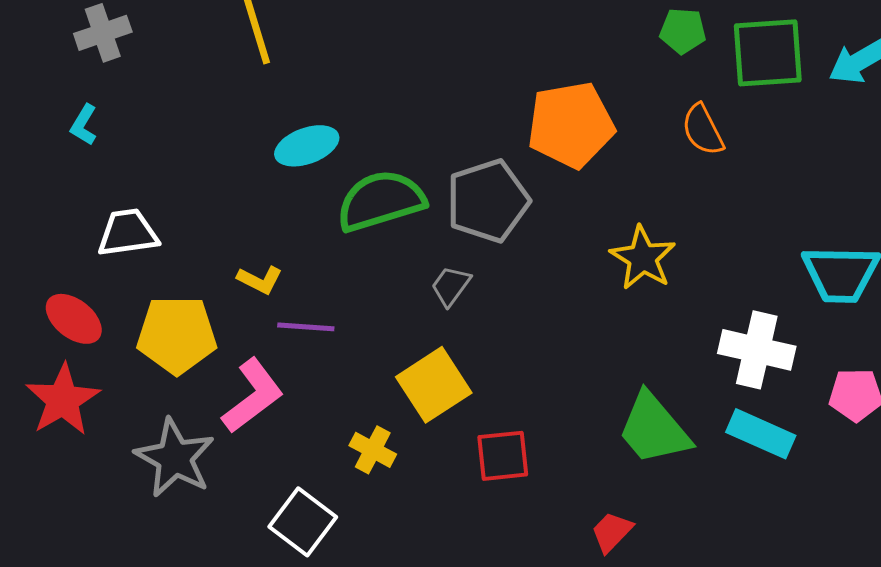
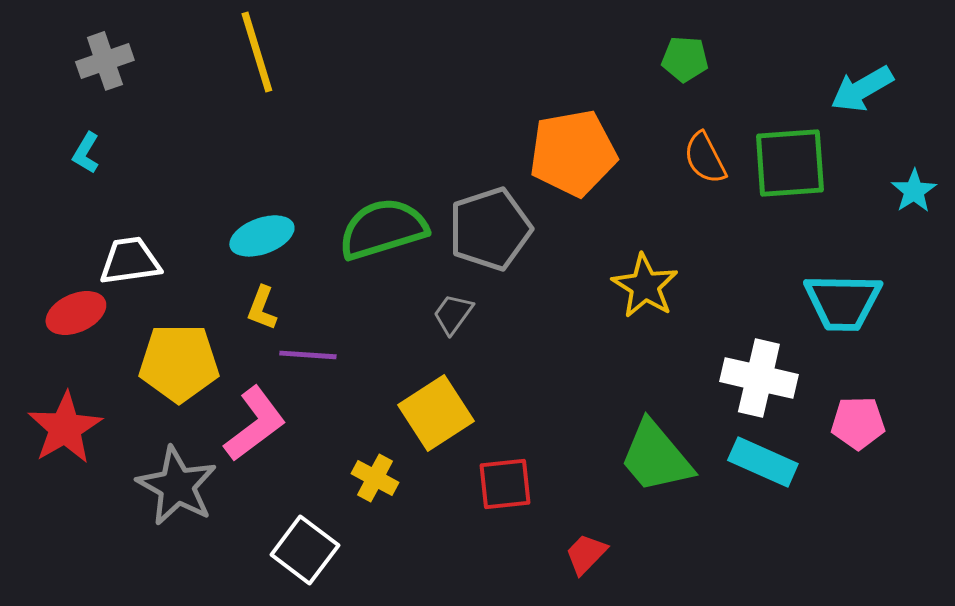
green square: (768, 53) -> (790, 163), moved
cyan ellipse: (307, 146) -> (262, 236), moved
yellow L-shape: (260, 280) -> (262, 308), turned 84
red ellipse: (74, 319) -> (76, 313), moved, turned -62
red trapezoid: (612, 532) -> (586, 554), moved

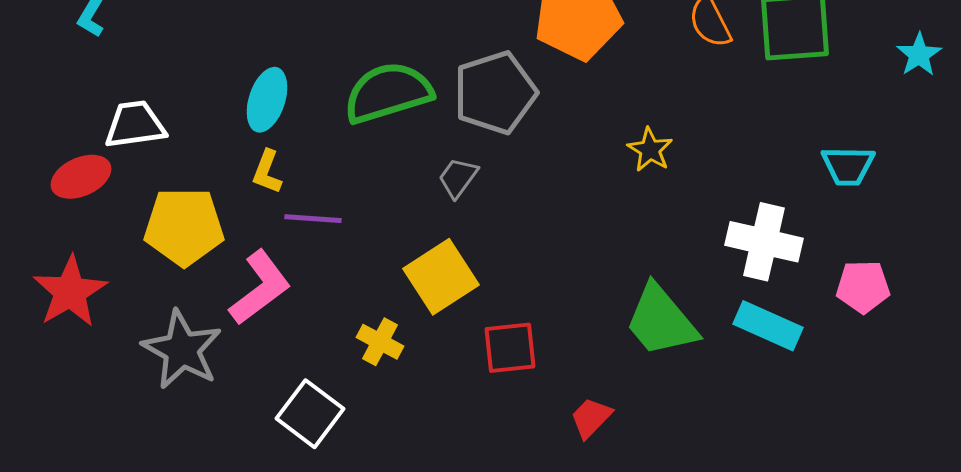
cyan ellipse: (262, 236) -> (267, 100), turned -52
yellow star: (645, 286) -> (650, 150), size x0.7
cyan trapezoid: (843, 302) -> (848, 166), size x0.7

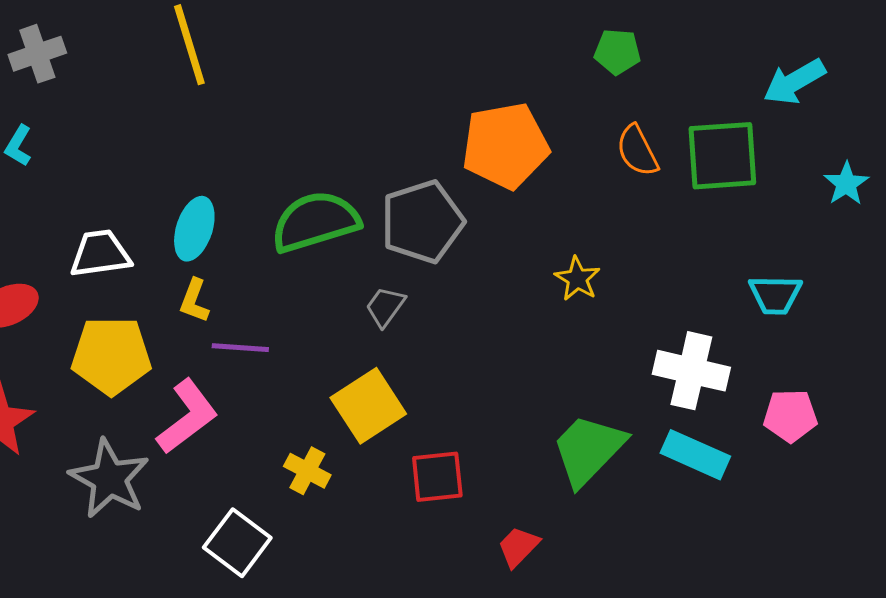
white trapezoid: (135, 125) -> (100, 254), moved
green trapezoid: (661, 321) -> (588, 450), turned 84

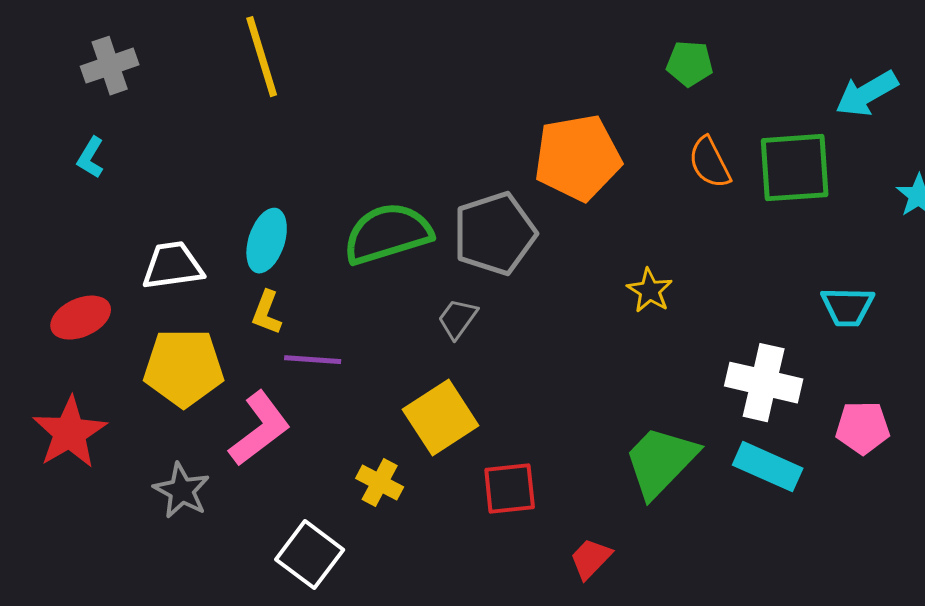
gray star: (109, 479) -> (182, 491), size x0.7

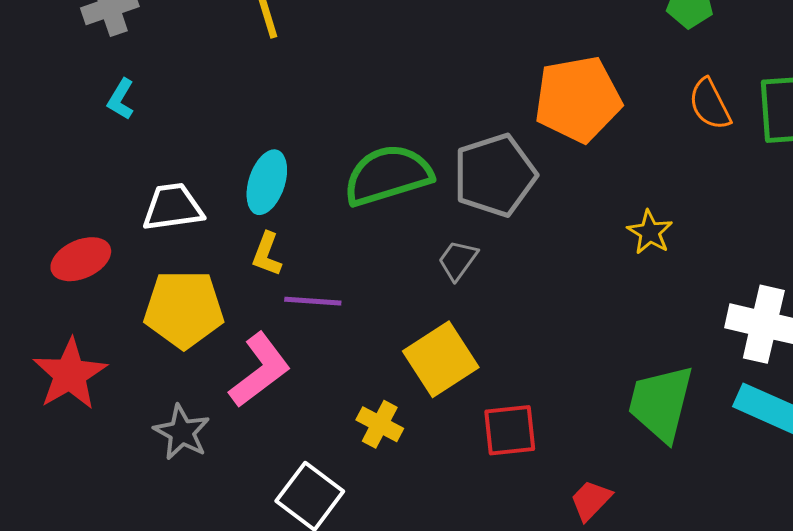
cyan L-shape: (91, 158) -> (121, 99), moved
green trapezoid: (661, 462) -> (661, 403), turned -30

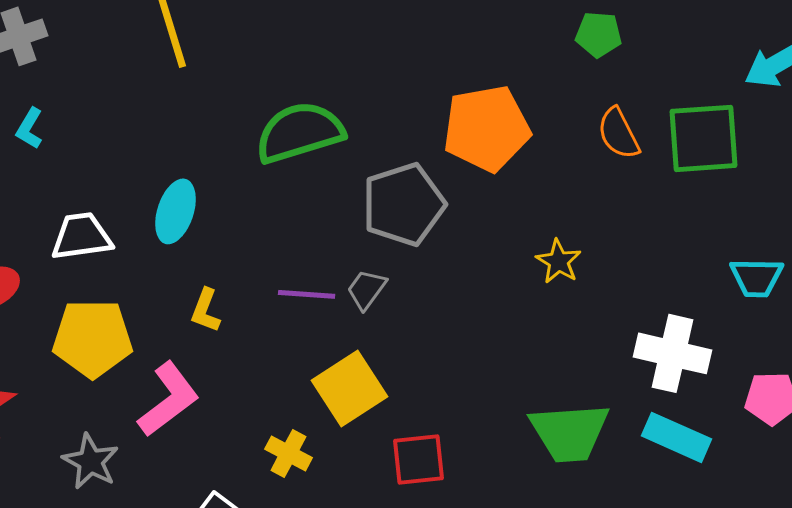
green semicircle: (388, 175) -> (300, 132), moved
yellow L-shape: (267, 254) -> (206, 310), moved
purple line: (313, 301) -> (307, 294), moved
green trapezoid: (661, 403) -> (570, 432), turned -108

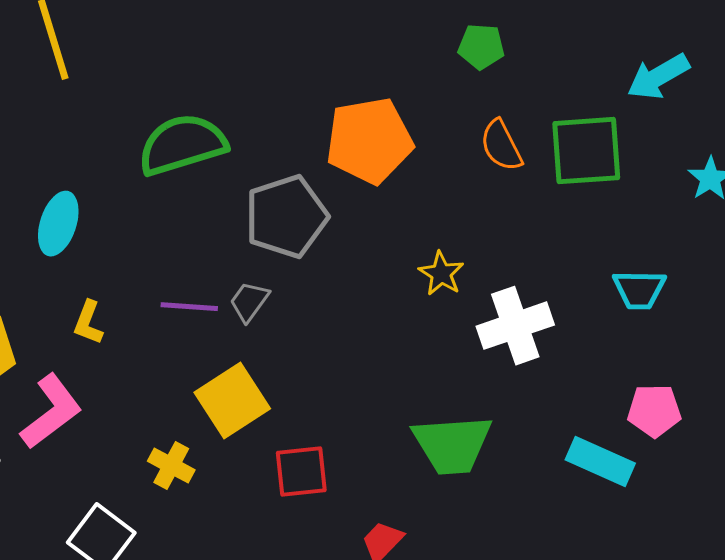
white cross: (673, 353) -> (515, 326), moved, turned -32
cyan rectangle: (677, 437) -> (600, 462), moved

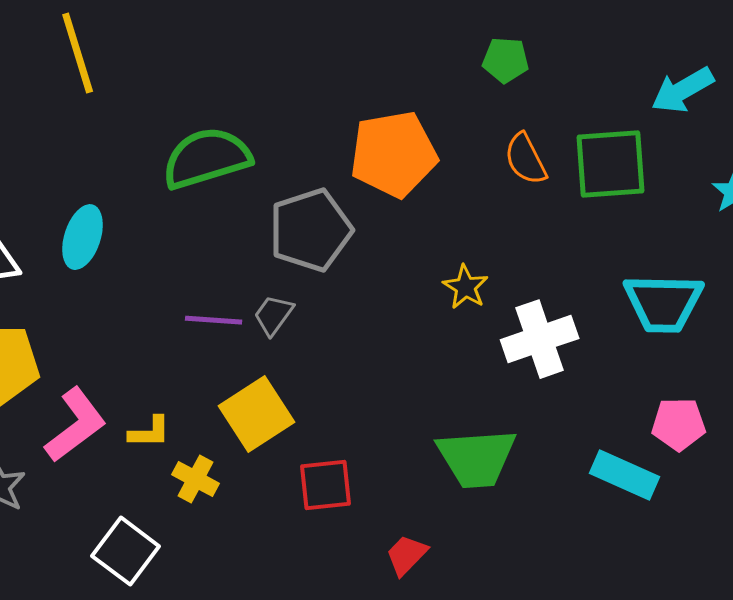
cyan trapezoid: (639, 290) -> (664, 303), size x1.5
yellow L-shape: (88, 323) -> (150, 432), moved, turned -111

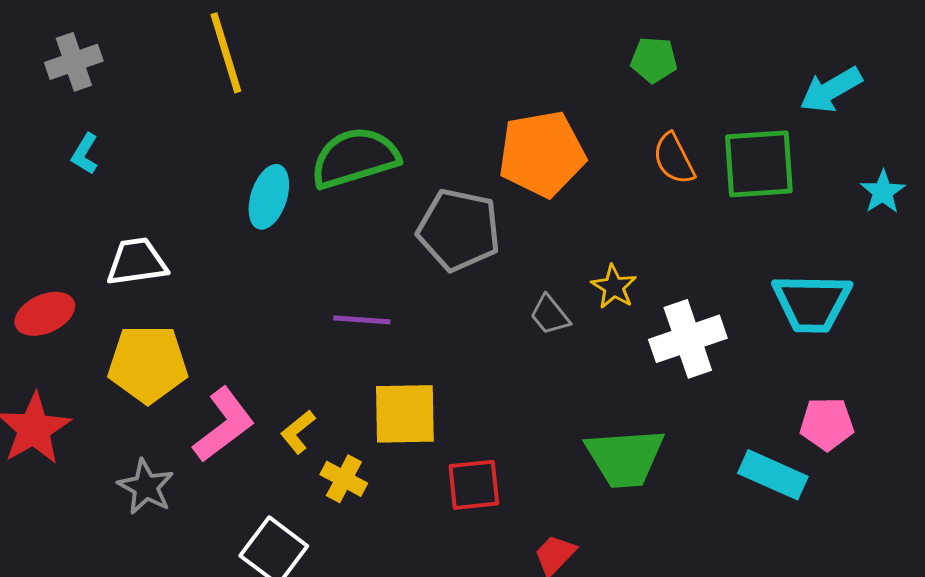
gray pentagon: (311, 230) -> (459, 230), turned 30
cyan ellipse: (83, 237) -> (269, 197), moved
gray trapezoid: (274, 315) -> (550, 315), moved, turned -75
yellow square: (257, 414) -> (405, 414), turned 32
yellow L-shape: (150, 432) -> (298, 432), turned 141

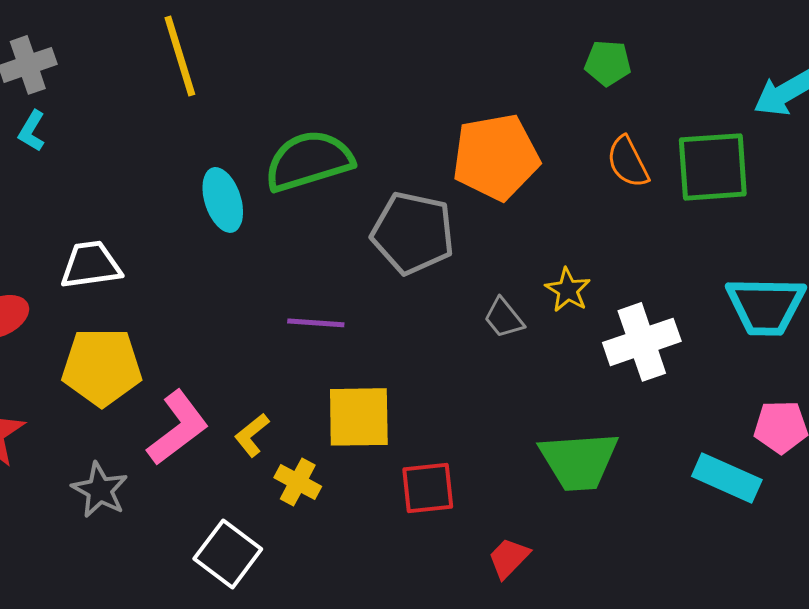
cyan L-shape: (85, 154) -> (32, 131), moved
cyan ellipse: (269, 197) -> (223, 200), turned -36

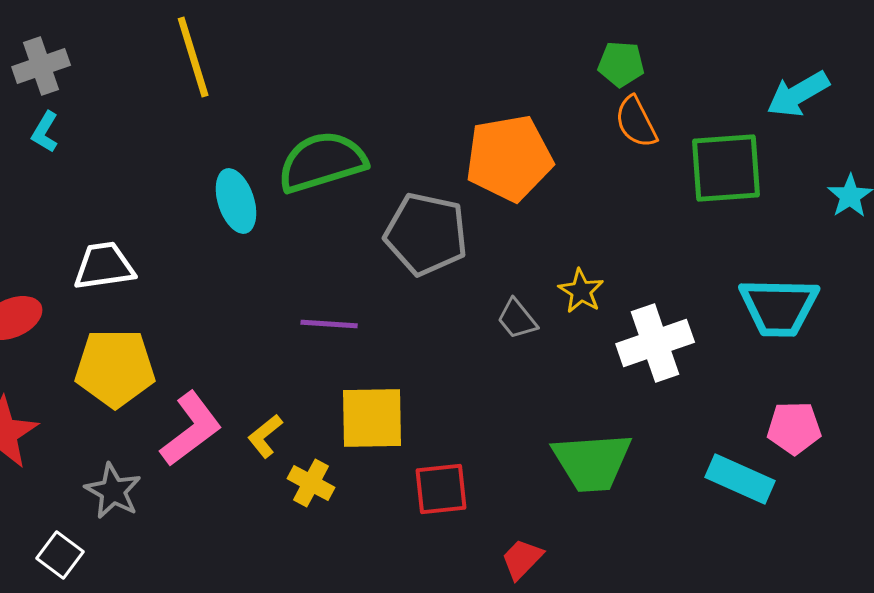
orange semicircle: (628, 162) -> (636, 122), moved
white square: (228, 554) -> (60, 555), moved, size x0.7

